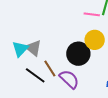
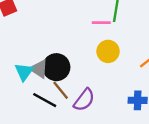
black circle: (78, 54) -> (56, 67), moved
purple semicircle: (69, 79) -> (84, 100), turned 90

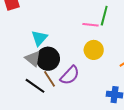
cyan triangle: (24, 72) -> (39, 38), moved
purple semicircle: (84, 100) -> (70, 75), moved

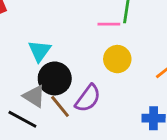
gray triangle: (33, 59) -> (34, 96), moved
black line: (35, 86) -> (22, 119), moved

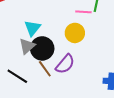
yellow circle: (117, 59) -> (75, 33), moved
gray triangle: (34, 96) -> (27, 46), moved, turned 42

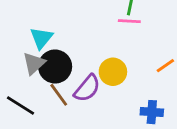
pink line: (83, 12) -> (129, 21), moved
yellow circle: (75, 33) -> (113, 72), moved

